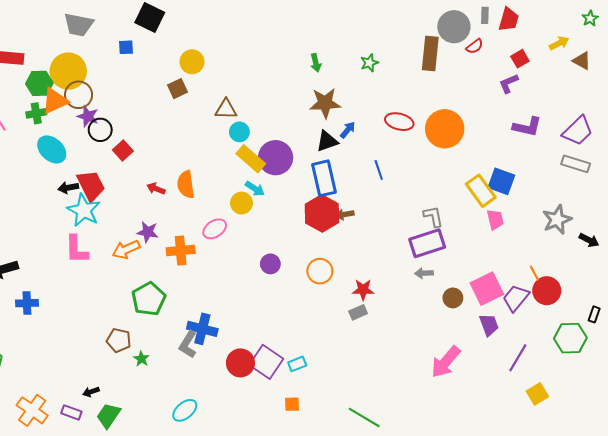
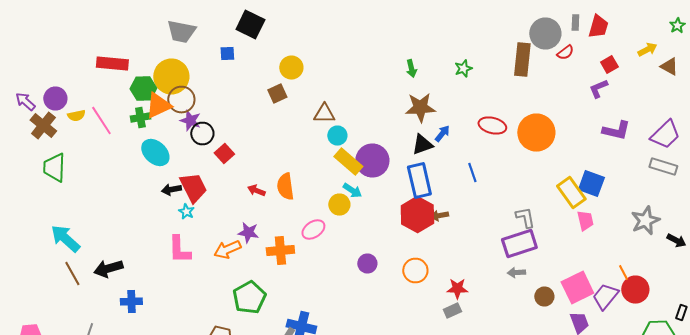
cyan star: (84, 210) -> (186, 212), size x0.5

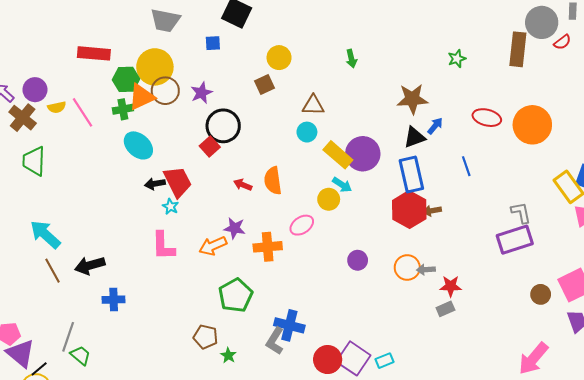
green arrow: (411, 68) -> (351, 59), moved
purple star: (190, 120) -> (201, 93), moved, turned 30
black circle: (202, 134) -> (223, 126), moved, size x1.4
cyan circle: (337, 136) -> (307, 132), moved
gray arrow: (516, 272) -> (426, 270), moved

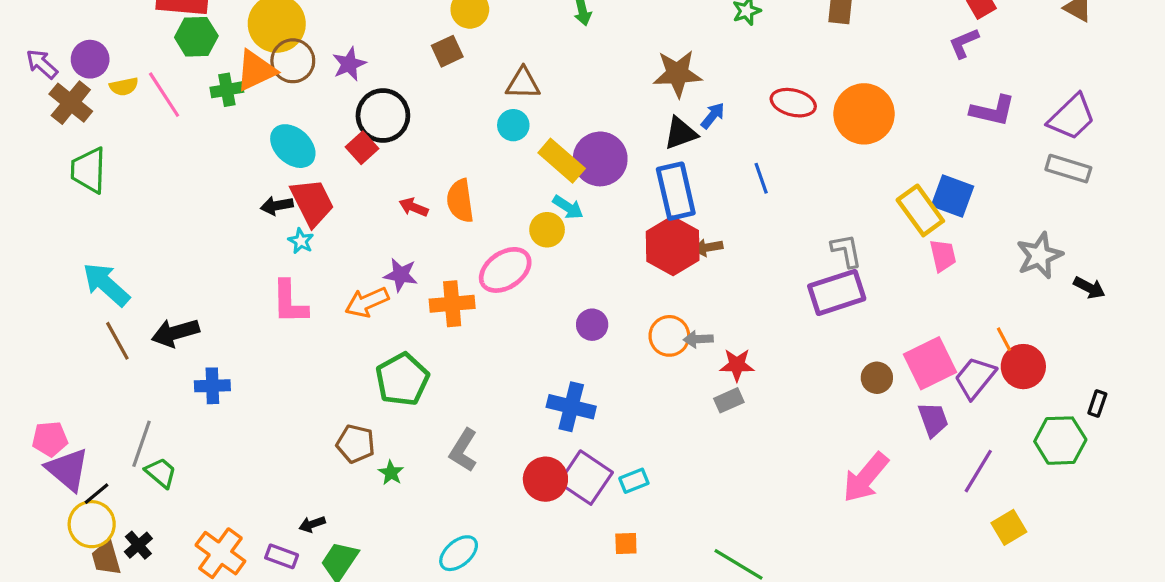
green hexagon: (126, 79) -> (196, 37), moved
cyan ellipse: (138, 145) -> (293, 146), moved
pink ellipse: (302, 225) -> (505, 270), size x1.4
blue cross: (289, 325) -> (571, 407), moved

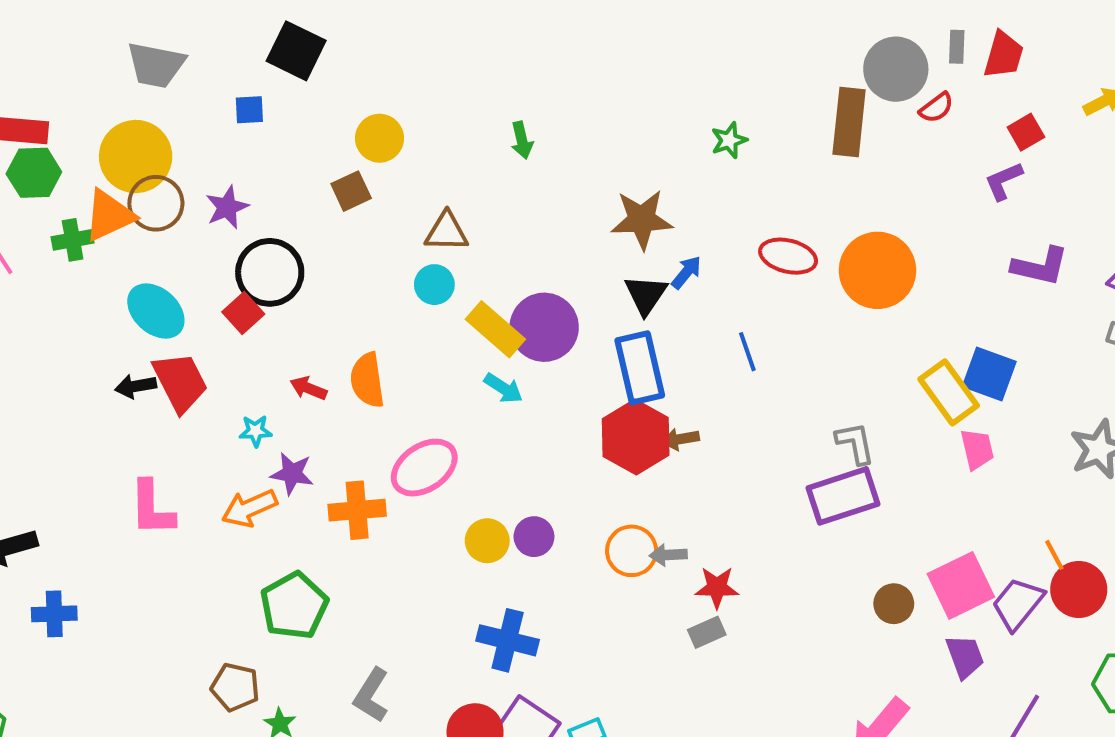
black triangle: (681, 133) -> (646, 295), turned -36
yellow circle: (547, 230) -> (487, 541), moved
cyan star: (301, 241) -> (256, 431), moved, turned -30

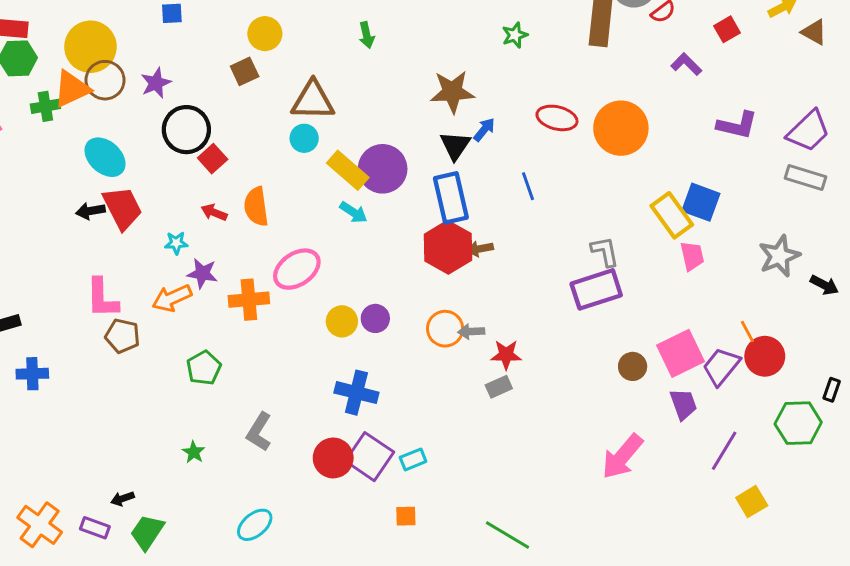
purple L-shape: (1004, 181) -> (686, 64), moved, turned 68
brown triangle: (447, 232) -> (313, 100), size x1.4
red square: (243, 313) -> (213, 159), moved
green pentagon: (294, 606) -> (204, 368), size x0.7
brown pentagon: (235, 687) -> (122, 336), moved

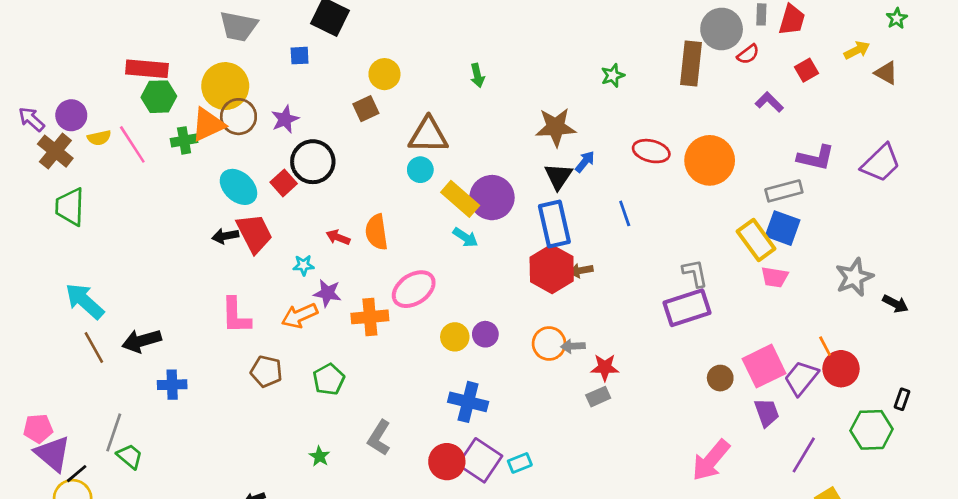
red square: (213, 159) -> (284, 183), moved
gray rectangle: (805, 178) -> (784, 191), moved, turned -32
pink trapezoid: (692, 256) -> (775, 277), turned 112
brown pentagon: (122, 336) -> (266, 371), moved

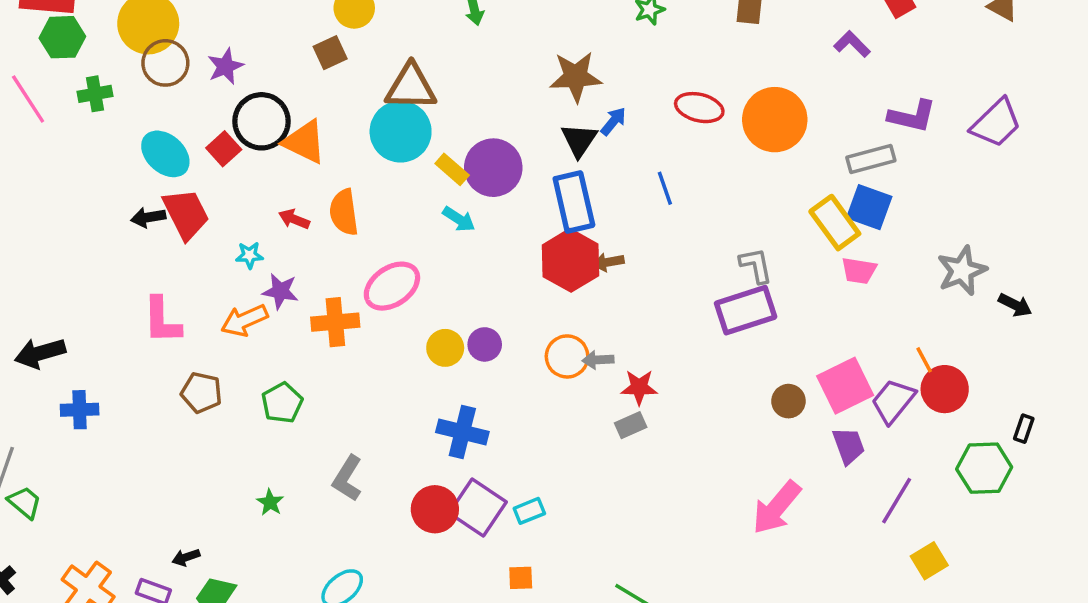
orange triangle: (208, 125) -> (304, 142), moved, turned 51
cyan circle: (420, 170) -> (401, 132), size x1.8
yellow rectangle: (460, 199) -> (452, 169), size x0.7

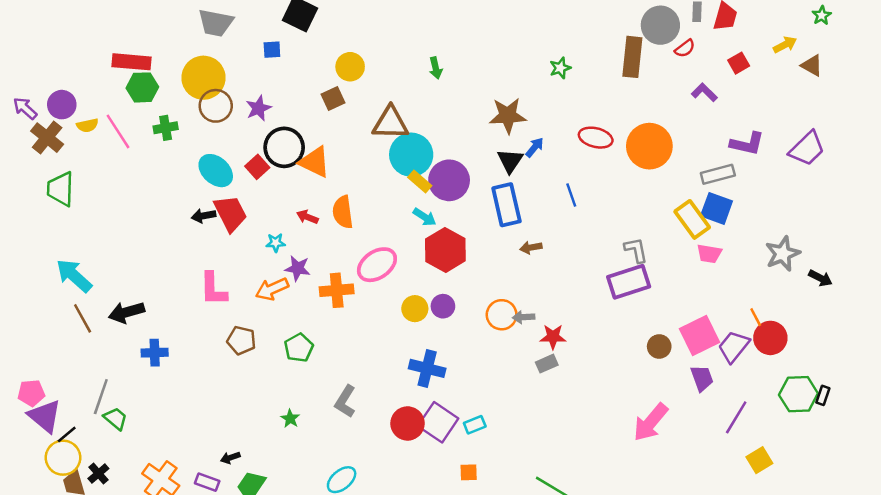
cyan circle: (401, 132) -> (411, 155), moved
red hexagon: (570, 260) -> (445, 250), moved
black rectangle: (1024, 429) -> (823, 395), moved

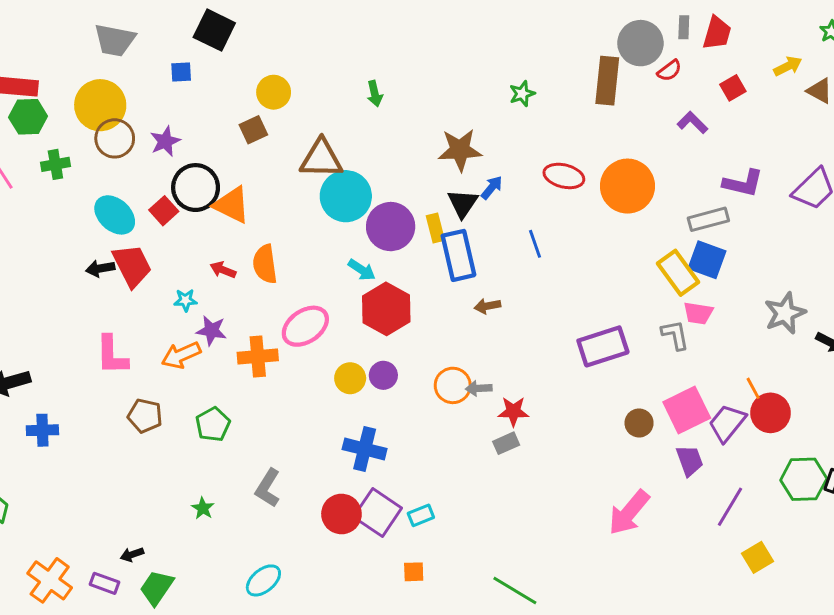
yellow rectangle: (420, 182) -> (435, 228), moved, turned 35
gray L-shape: (636, 250) -> (675, 335), moved

